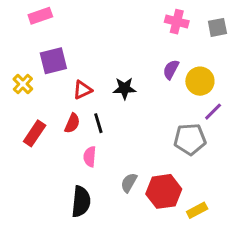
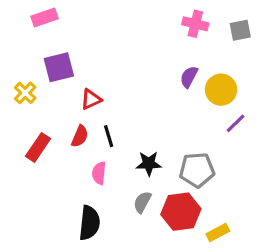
black star: (125, 88) -> (149, 163), moved
gray pentagon: (190, 139) -> (197, 170), moved

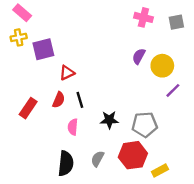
pink rectangle: (44, 17) -> (22, 13), moved, turned 60
yellow cross: (25, 93) -> (19, 37), moved, turned 35
gray semicircle: (142, 202) -> (98, 159), moved

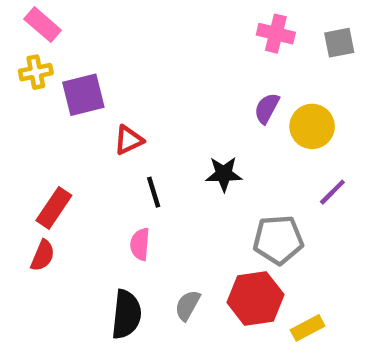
purple line: (173, 90) -> (332, 192), moved
red semicircle: (59, 100) -> (43, 256), moved
black star: (109, 120) -> (224, 174), moved

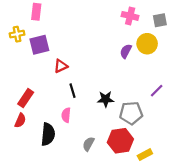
pink rectangle: (43, 25) -> (36, 12), moved, turned 56
yellow circle: (312, 126) -> (147, 44), moved
black star: (224, 174) -> (106, 99), moved
black semicircle: (126, 314) -> (48, 134), moved

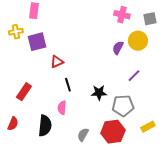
purple line: (157, 91) -> (134, 76), moved
red semicircle: (20, 120) -> (13, 124), moved
yellow rectangle: (145, 155) -> (148, 127), moved

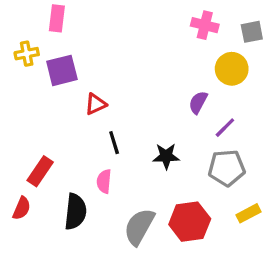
purple semicircle: (118, 48) -> (198, 102), moved
red rectangle: (24, 92) -> (40, 171), moved
gray pentagon: (123, 106) -> (227, 168), moved
gray semicircle: (83, 135) -> (139, 227), size x1.6

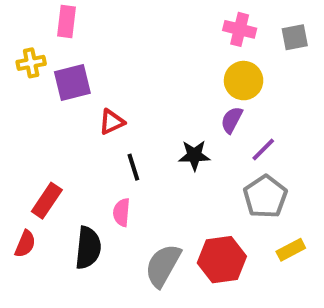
yellow circle: (232, 69) -> (244, 81), moved
black star: (166, 156) -> (194, 155), moved
gray pentagon: (227, 168) -> (265, 197), turned -30

